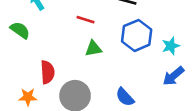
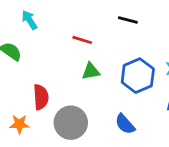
blue hexagon: (137, 35) -> (138, 76), moved

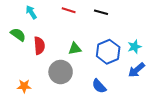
red line: (82, 40) -> (69, 10), moved
red semicircle: (41, 97) -> (39, 46), moved
gray circle: (71, 123) -> (61, 72), moved

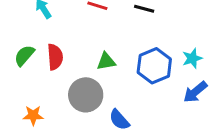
green semicircle: (18, 35) -> (24, 55), moved, turned -84
blue semicircle: (99, 86) -> (119, 120), moved

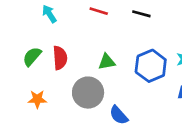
orange star: (33, 115) -> (37, 99), moved

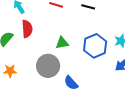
red semicircle: (60, 58) -> (27, 29), moved

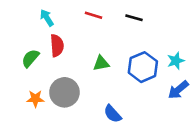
gray circle: (48, 66) -> (64, 92), moved

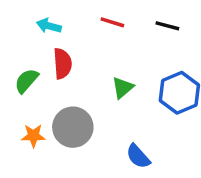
cyan arrow: (47, 18) -> (49, 26), turned -42
green triangle: (101, 63) -> (123, 88), turned -30

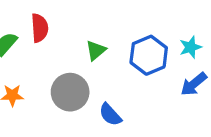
gray circle: (73, 127) -> (70, 92), moved

